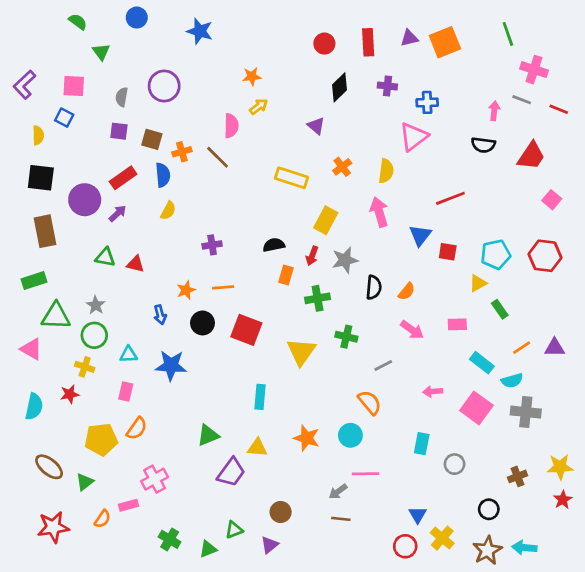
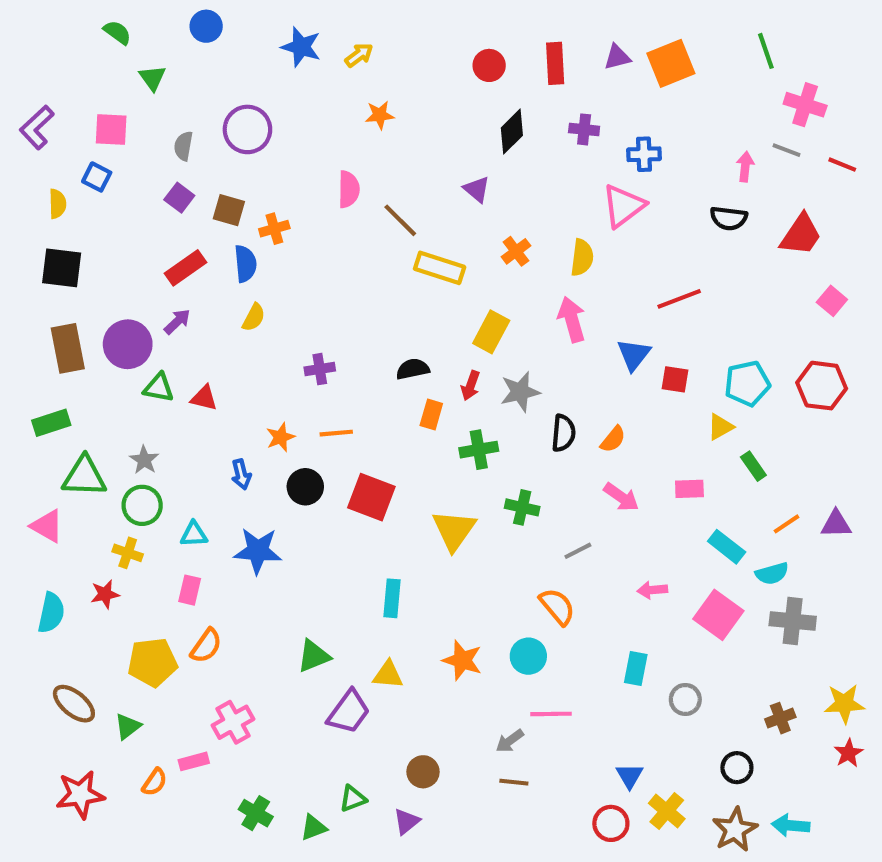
yellow arrow: (259, 107) -> (359, 55), moved
purple square: (119, 131) -> (179, 198), turned 30
brown line: (218, 157) -> (400, 220), moved
purple circle: (85, 200) -> (128, 344), moved

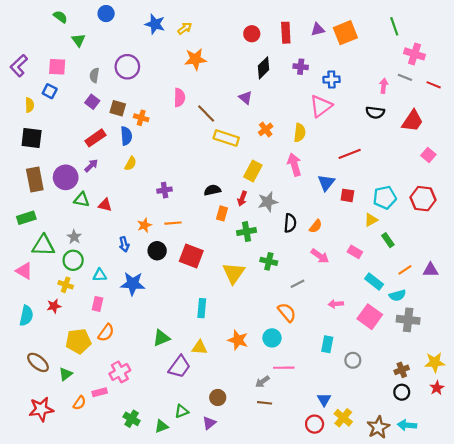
orange star: (380, 115) -> (195, 59), size x1.5
orange cross: (274, 229) -> (141, 118), turned 32
pink rectangle: (689, 489) -> (355, 252), turned 32
black circle: (737, 768) -> (402, 392), moved

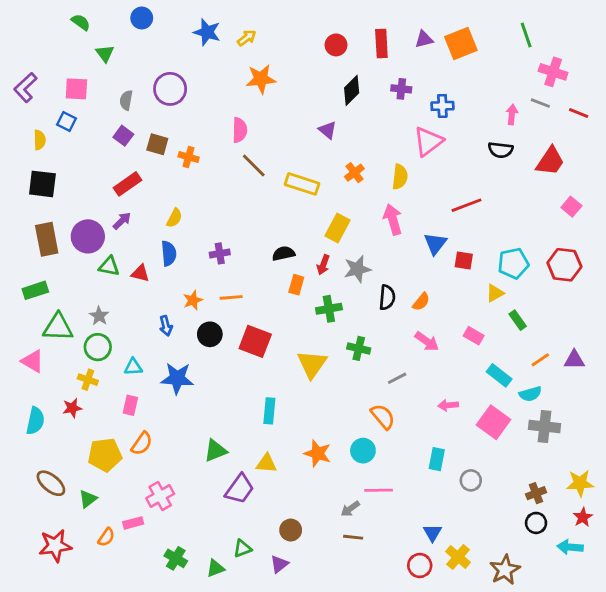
brown line: (206, 114) -> (254, 166), moved
blue semicircle: (126, 136) -> (169, 253), moved
cyan arrow: (407, 425) -> (570, 547), moved

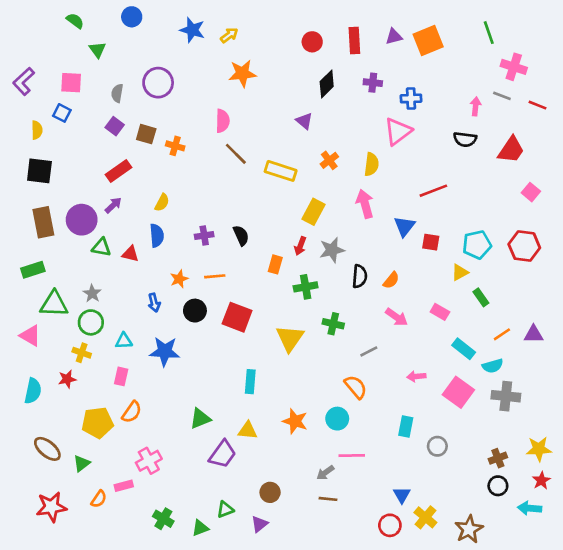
black semicircle: (284, 253) -> (241, 235), moved, turned 78

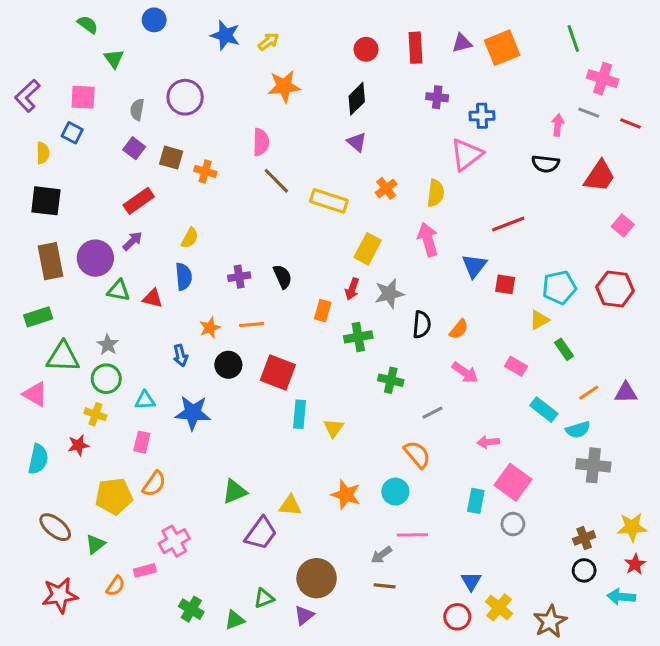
black diamond: (327, 84) -> (357, 99), moved
yellow triangle: (290, 338) -> (334, 428), moved, size x0.6
cyan rectangle: (250, 382) -> (300, 414), moved
pink square: (458, 392) -> (513, 482), moved
brown circle: (270, 492) -> (317, 578), size x1.6

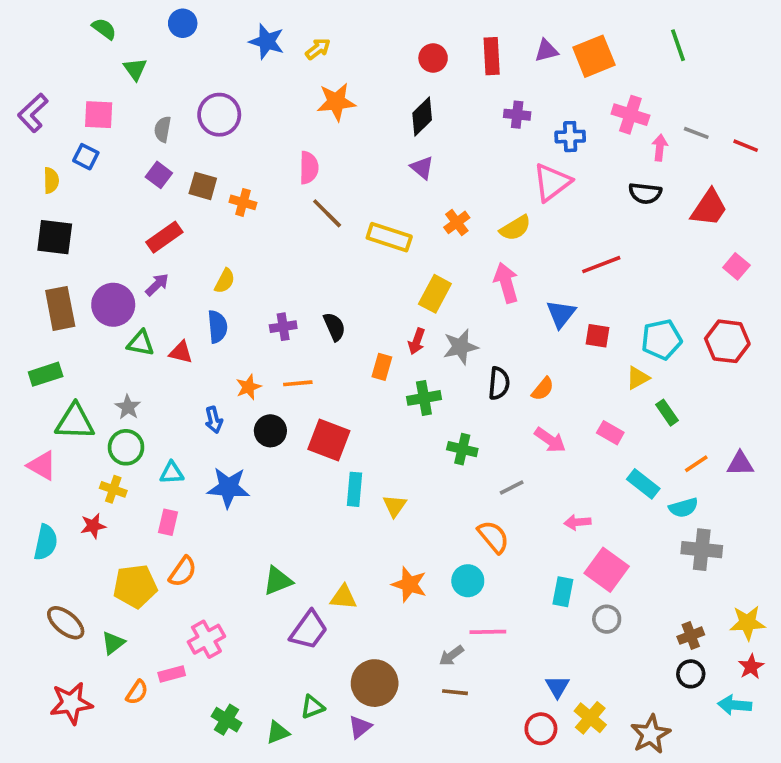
pink cross: (603, 79) -> (630, 115), moved
yellow semicircle: (436, 193) -> (515, 228), turned 52

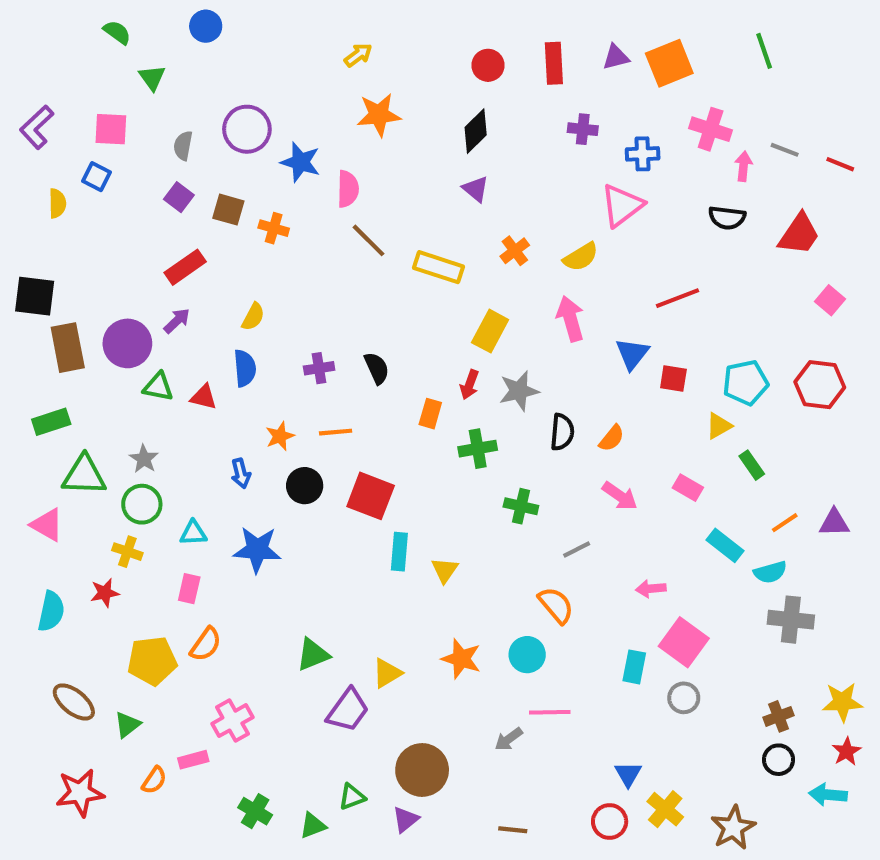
blue star: (267, 42) -> (300, 162), moved
black square: (55, 237) -> (35, 296), moved
yellow triangle: (344, 597) -> (387, 673), turned -36
brown line: (455, 692) -> (513, 830), moved

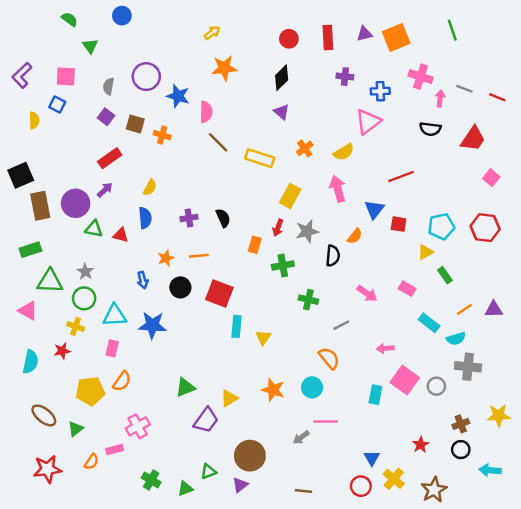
black square: (35, 296) -> (21, 175), turned -30
orange semicircle: (612, 438) -> (355, 236), moved
cyan triangle: (193, 533) -> (115, 315), size x1.5
gray circle: (684, 698) -> (436, 386), moved
red star: (847, 751) -> (421, 445), moved

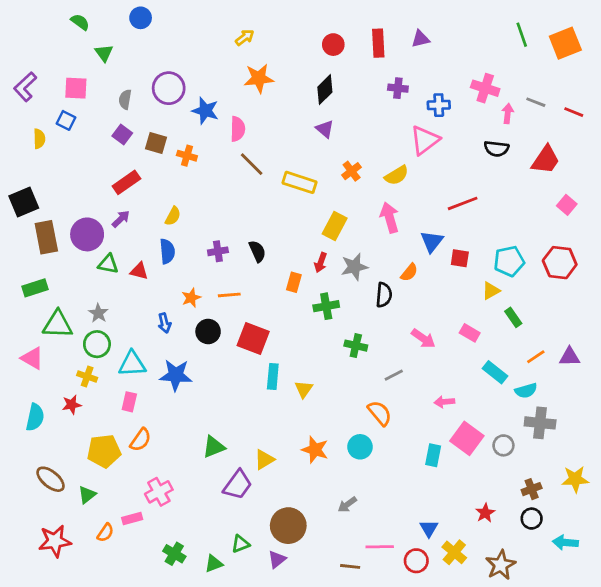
orange square: (396, 38) -> (565, 43), moved
pink line: (325, 422) -> (380, 547), moved

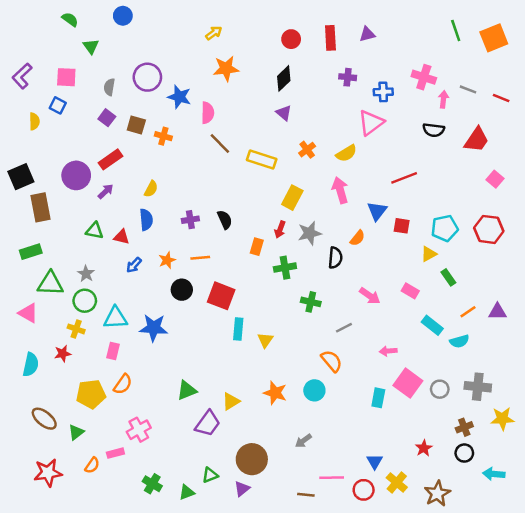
purple circle: (87, 234) -> (76, 175), moved
blue arrow: (164, 323) -> (134, 265), moved, turned 56
gray cross: (540, 423) -> (478, 387), moved

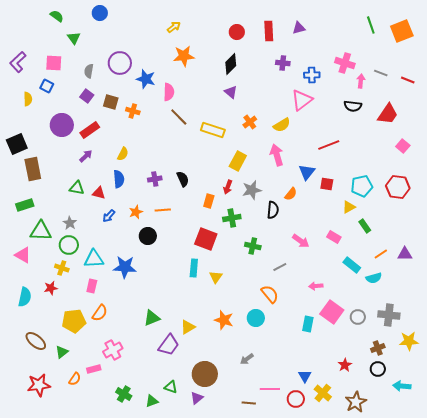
purple circle: (76, 175) -> (62, 125), moved
red square: (221, 296) -> (206, 239), moved
green triangle: (210, 475) -> (171, 387), turned 40

